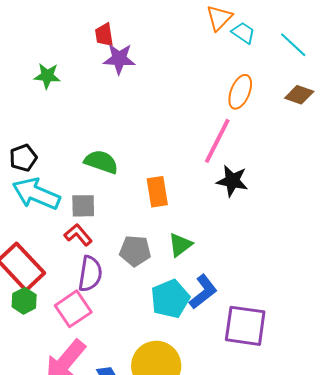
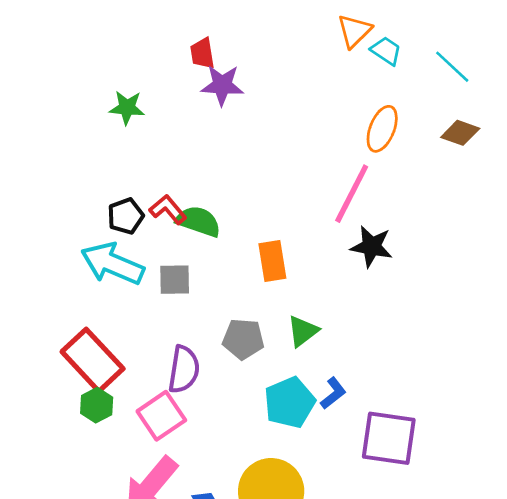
black pentagon: (23, 158) -> (126, 216), moved
red L-shape: (78, 235) -> (168, 209), moved
blue L-shape: (203, 292) -> (333, 393), size x0.7

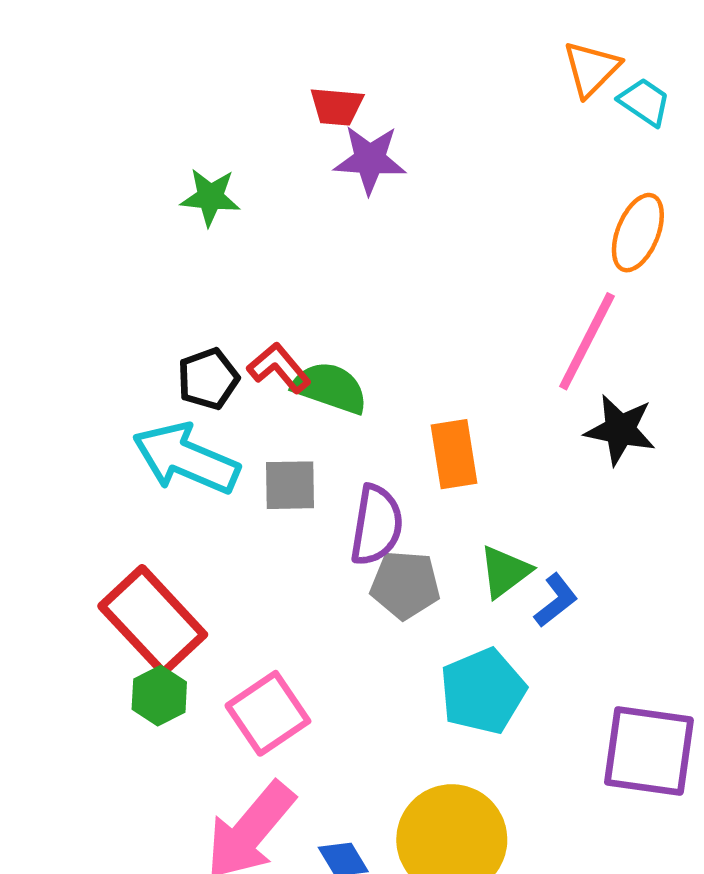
red trapezoid: (202, 53) -> (337, 106), turned -76
purple semicircle: (184, 369) -> (376, 525), moved
blue L-shape: (333, 393) -> (556, 600), moved

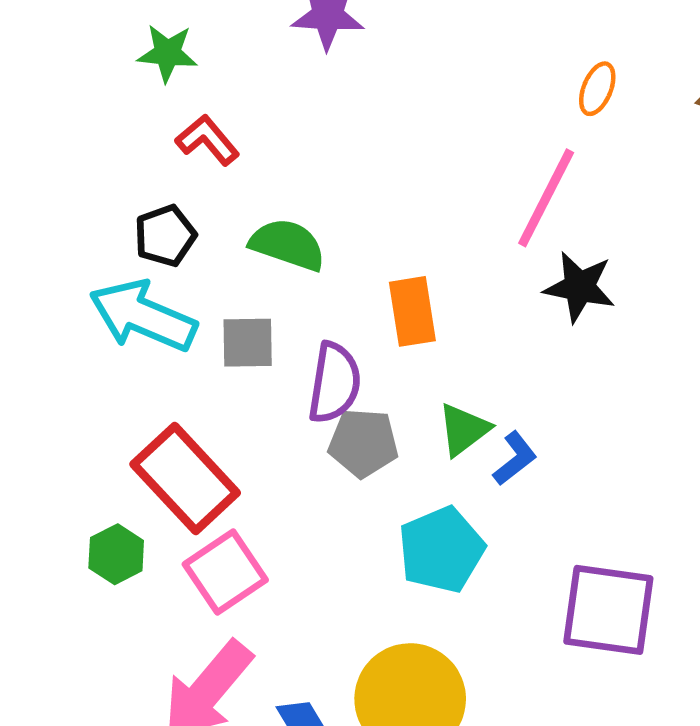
orange ellipse: (638, 233) -> (597, 89), size x0.7
red L-shape: (279, 368) -> (207, 140), moved
red rectangle: (153, 620) -> (185, 479), moved

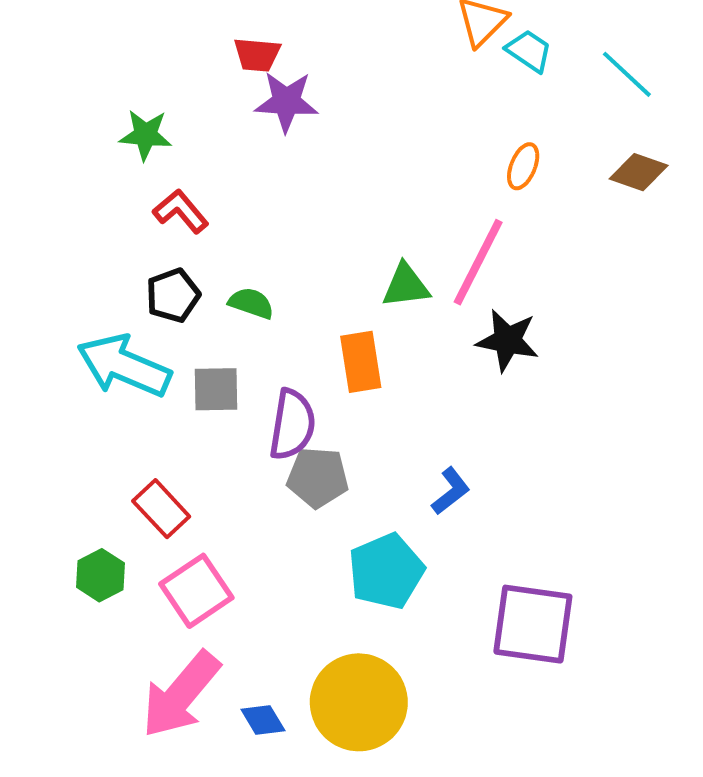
black pentagon: (165, 236) -> (173, 295), moved
green semicircle: (288, 245) -> (251, 303), size x0.7
green triangle: (464, 430) -> (406, 286), moved, turned 30
red rectangle: (185, 479) -> (161, 509), size x0.6

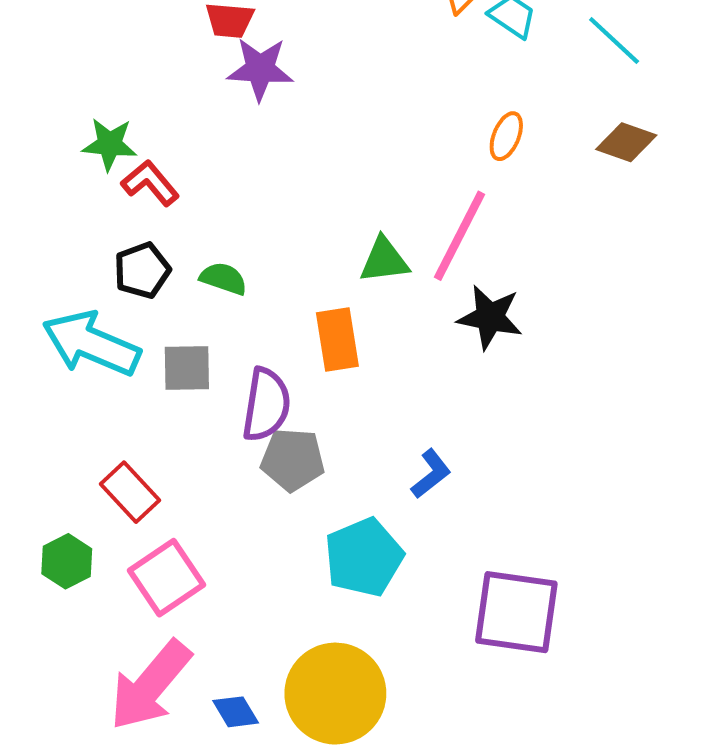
green star: (146, 135) -> (110, 144), moved

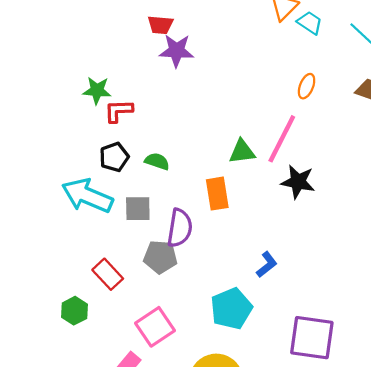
red L-shape: (150, 183) -> (118, 111), turned -52
gray pentagon: (293, 460) -> (160, 257), moved
pink square: (167, 578) -> (155, 327), moved

